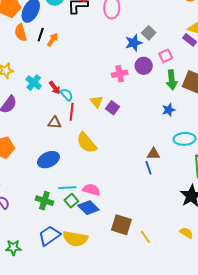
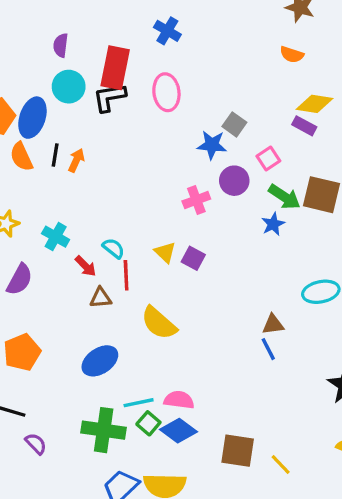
blue star: (134, 43) -> (212, 145), turned 30
green arrow: (172, 80) -> (284, 197), turned -42
red arrow: (55, 88) -> (86, 266), moved
blue star: (169, 110) -> (273, 224), moved
green cross: (44, 201) -> (104, 430), size x1.4

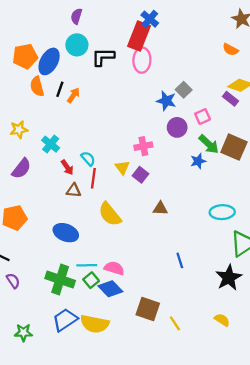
red rectangle: (115, 68) -> (139, 36), moved
pink cross: (196, 200) -> (143, 146), moved
brown triangle: (273, 324) -> (160, 208), moved
blue line: (268, 349) -> (180, 260), moved
blue ellipse: (100, 361) -> (66, 233), turned 45

